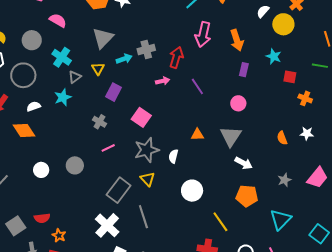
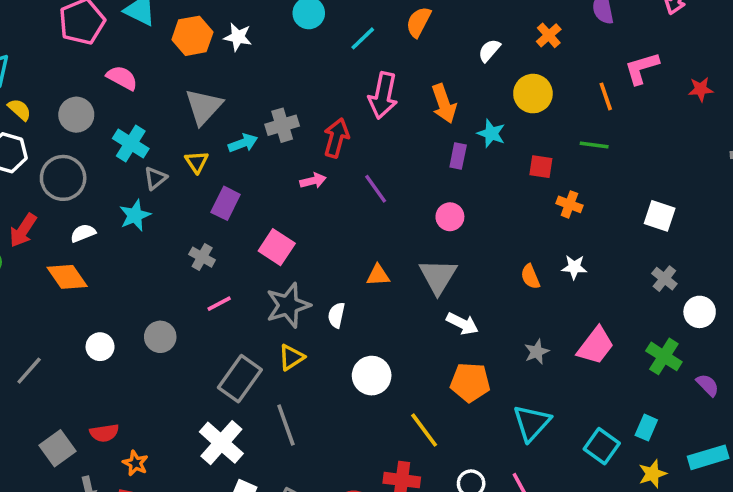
yellow circle: (283, 24) -> (533, 94), moved
cyan star: (274, 56) -> (491, 133), moved
yellow triangle: (148, 179) -> (291, 357), turned 42

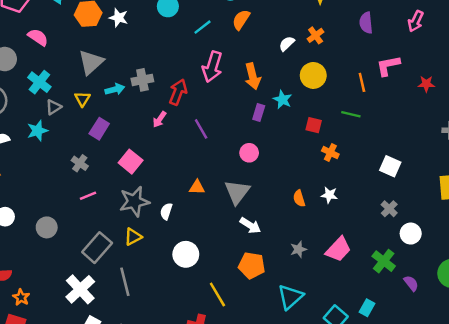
orange cross: (549, 35) -> (316, 35), moved
pink arrow: (313, 181) -> (159, 119), turned 133
gray circle: (160, 337) -> (47, 227), moved

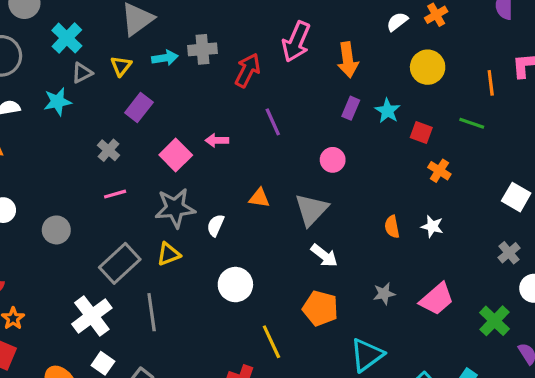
cyan star: (283, 100) -> (388, 111), moved
pink arrow: (159, 119) -> (217, 140), moved, turned 49

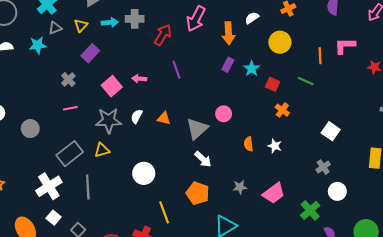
white semicircle: (397, 22) -> (252, 18), moved
pink circle: (333, 160) -> (224, 114), moved
white semicircle: (216, 225) -> (137, 116), moved

